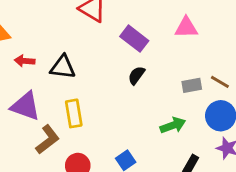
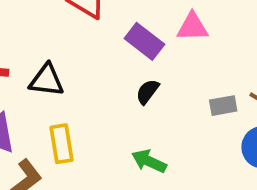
pink triangle: (186, 28) -> (193, 27), moved
green arrow: (173, 125) -> (149, 161), moved, turned -135

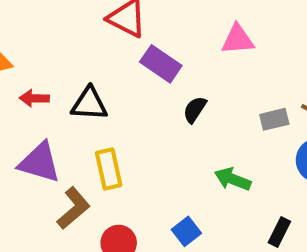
purple rectangle: (144, 41) -> (161, 64), moved
green arrow: (149, 161) -> (233, 179), moved

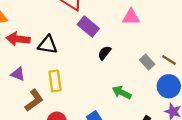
red arrow: (34, 98) -> (18, 39), size x1.5
gray rectangle: (274, 119) -> (147, 62), turned 56
purple triangle: (39, 162) -> (18, 74), size x0.6

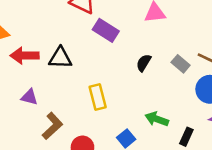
black semicircle: (104, 53) -> (144, 63), moved
yellow rectangle: (55, 81) -> (98, 97), moved
green arrow: (122, 92) -> (157, 119), moved

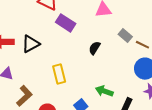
black triangle: (60, 58) -> (31, 44), turned -30
gray rectangle: (181, 64) -> (125, 35), moved

